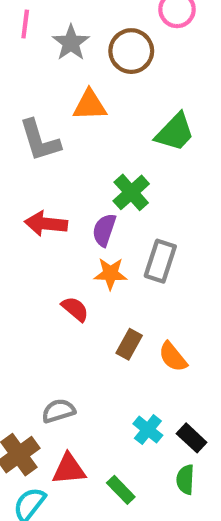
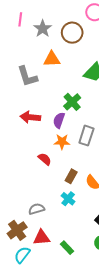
cyan cross: (148, 430) -> (68, 199), moved

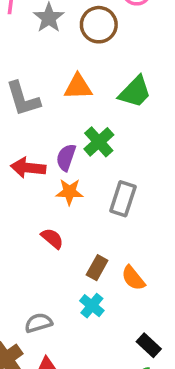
orange triangle: (52, 59) -> (78, 87), moved
purple semicircle: (59, 120) -> (66, 157), moved
orange star: (62, 142) -> (69, 192), moved

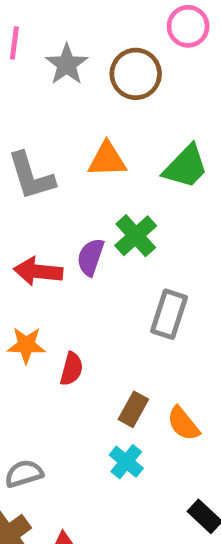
orange star: (69, 192) -> (26, 345), moved
red semicircle: (52, 238) -> (71, 369), turned 65
gray semicircle: (38, 323) -> (24, 474), moved

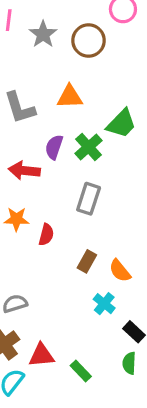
green trapezoid: (186, 167) -> (121, 124), moved
purple semicircle: (91, 257) -> (54, 147), moved
gray rectangle: (169, 314) -> (89, 199), moved
cyan cross: (126, 462) -> (104, 304), moved

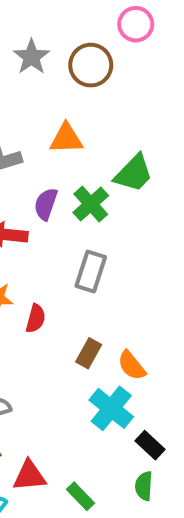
cyan cross: (104, 304) -> (111, 408), size x1.5

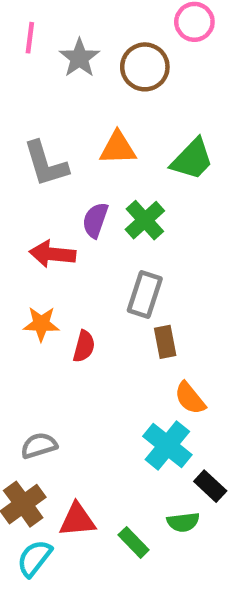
green trapezoid: (134, 173) -> (192, 159), moved
brown rectangle: (89, 353) -> (165, 342), moved, turned -40
green semicircle: (144, 486) -> (183, 522), moved, turned -100

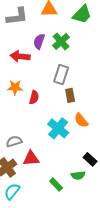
gray L-shape: (46, 164) -> (17, 16), turned -80
cyan cross: (167, 446) -> (58, 128), moved
red triangle: (77, 520) -> (31, 158), moved

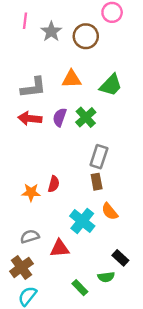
red arrow: (20, 56) -> (30, 118), moved
gray rectangle: (61, 74) -> (99, 157), moved
orange star: (15, 87) -> (31, 192), moved
red triangle: (31, 158) -> (60, 248), moved

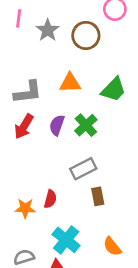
red arrow: (30, 118) -> (24, 126), turned -65
gray rectangle: (99, 157) -> (83, 169), moved, turned 45
orange semicircle: (110, 211) -> (112, 247), moved
cyan cross: (82, 221) -> (66, 240), moved

